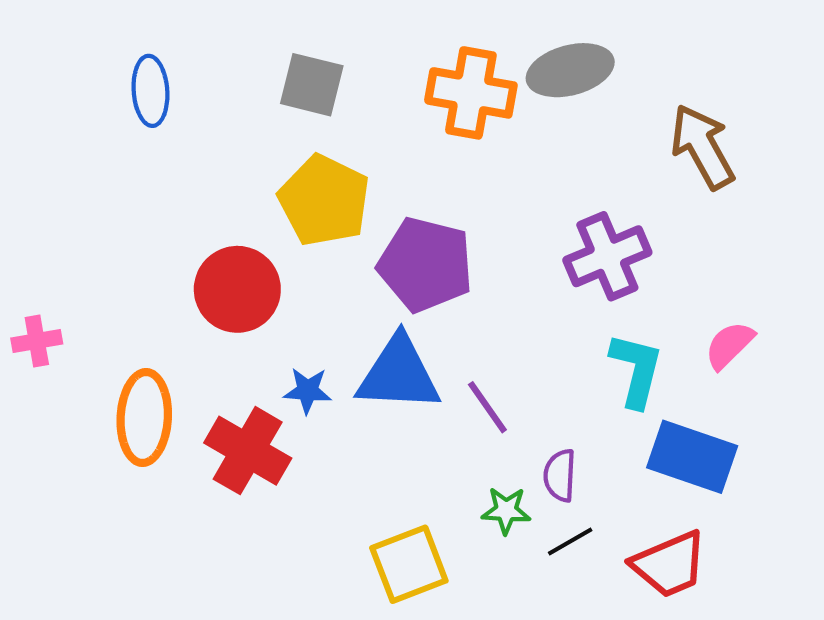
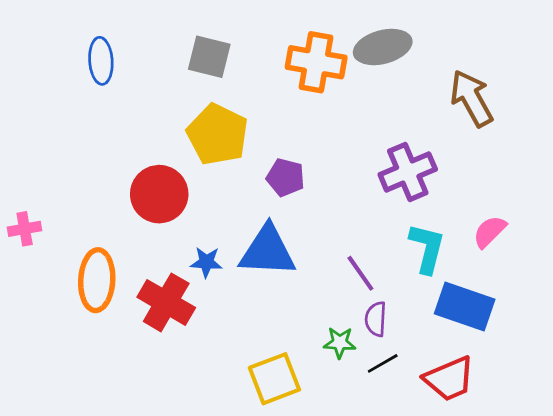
purple pentagon: (425, 265) -> (286, 177), size x0.6
purple line: (487, 407) -> (360, 273), moved

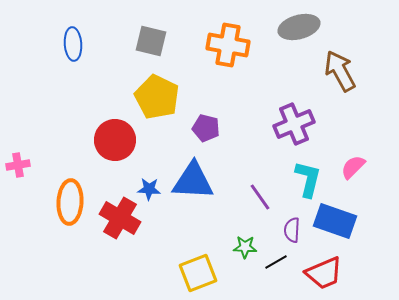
gray ellipse: (383, 47) -> (299, 27), moved
purple semicircle: (376, 319) -> (292, 230), moved

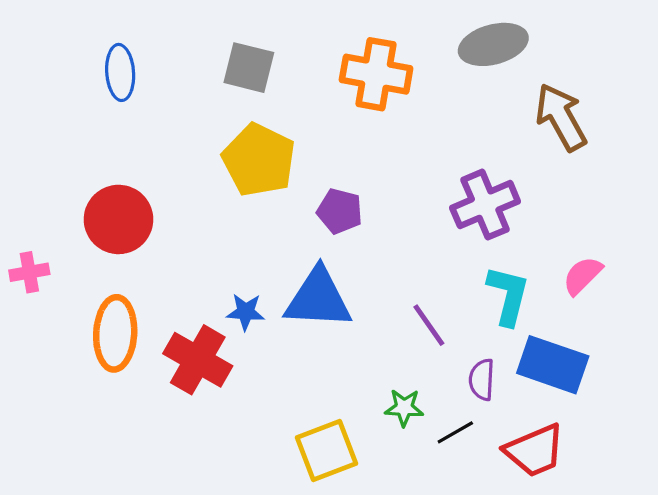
red circle: (115, 140) -> (118, 219), moved

